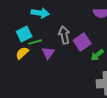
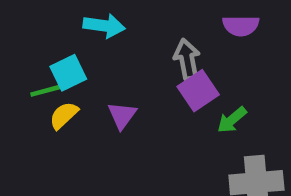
gray arrow: (64, 35) -> (187, 59), moved
green line: (35, 42) -> (46, 91), moved

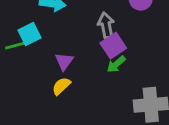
yellow semicircle: (64, 115) -> (61, 86), moved
green arrow: (232, 120) -> (116, 64), moved

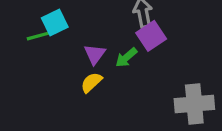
green arrow: (116, 64) -> (126, 57), moved

